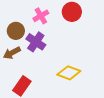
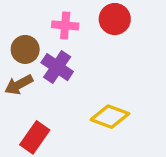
pink cross: (41, 16) -> (65, 25), turned 35

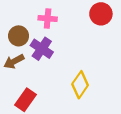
red circle: (115, 19) -> (101, 14), moved
yellow diamond: (110, 117) -> (80, 85), turned -76

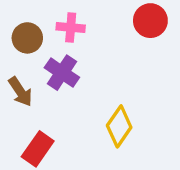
brown circle: (19, 36) -> (27, 38), moved
brown arrow: (14, 61) -> (20, 92), turned -96

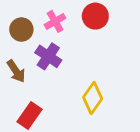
red circle: (150, 21) -> (95, 16), moved
pink cross: (71, 28) -> (55, 21), turned -35

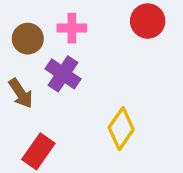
red circle: (95, 16) -> (148, 21), moved
pink cross: (55, 21) -> (72, 28), turned 30

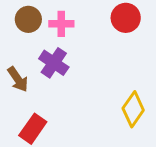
brown circle: (28, 39) -> (28, 19), moved
yellow diamond: (121, 129) -> (133, 109), moved

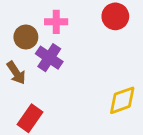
brown circle: (28, 19) -> (26, 37), moved
yellow diamond: (133, 109) -> (122, 100), turned 36

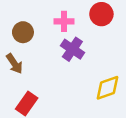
pink cross: (56, 22) -> (64, 21), moved
purple cross: (49, 58) -> (72, 49), moved

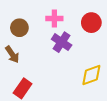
red circle: (101, 14) -> (91, 23), moved

